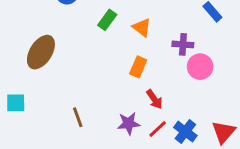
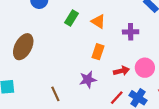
pink circle: (200, 67) -> (145, 68), moved
red arrow: (154, 99) -> (121, 71), moved, turned -64
purple star: (129, 123) -> (88, 80), moved

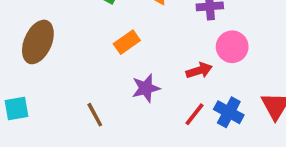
orange rectangle: (98, 52) -> (127, 42), moved, turned 40
pink circle: (145, 68) -> (232, 47), moved

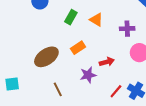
brown ellipse: (38, 42) -> (46, 57), moved, turned 30
red arrow: (199, 70) -> (107, 62), moved

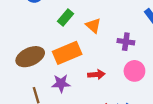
orange rectangle: (78, 48) -> (67, 53), size x1.6
purple star: (88, 75) -> (61, 83), moved

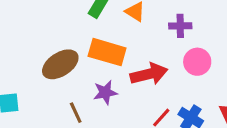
orange rectangle: (67, 53) -> (107, 52), turned 48
red arrow: (96, 75) -> (149, 74), size x1.6

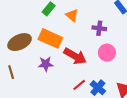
red arrow: (149, 74) -> (75, 56), turned 35
brown line: (76, 113) -> (11, 72), moved

